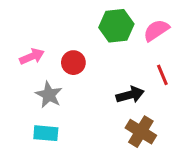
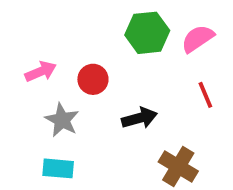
black arrow: (130, 95) -> (140, 118), moved

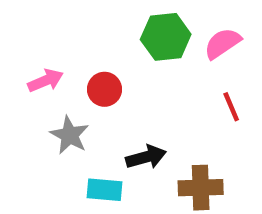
black arrow: (140, 118) -> (146, 157), moved
brown cross: (178, 166) -> (201, 188), turned -33
cyan rectangle: (58, 168) -> (104, 190), moved

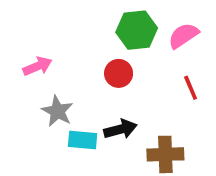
red circle: (104, 89) -> (119, 73), moved
cyan rectangle: (104, 190) -> (83, 140), moved

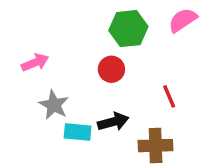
pink semicircle: (183, 36) -> (183, 20), moved
red line: (191, 88) -> (169, 96), moved

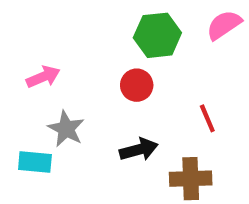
cyan rectangle: (78, 132) -> (35, 162), moved

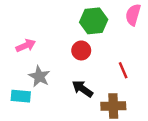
pink semicircle: (224, 25) -> (133, 15), turned -40
black arrow: (139, 150) -> (82, 89), turned -130

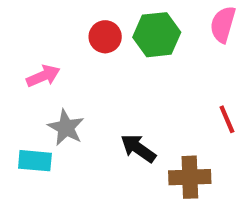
red circle: (81, 50) -> (105, 37), moved
red line: (123, 70) -> (227, 119), moved

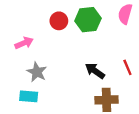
black arrow: (138, 148) -> (95, 71), moved
cyan rectangle: (35, 161) -> (29, 96), moved

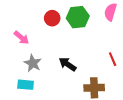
pink arrow: (24, 43) -> (21, 38), turned 63
black arrow: (95, 71) -> (68, 64), moved

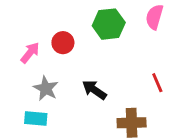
red circle: (52, 18) -> (63, 43), moved
pink arrow: (21, 38) -> (30, 53), turned -91

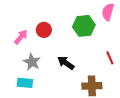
green hexagon: (109, 24) -> (84, 26), moved

